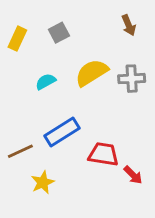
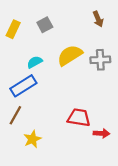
blue rectangle: (62, 132) -> (23, 86), moved
brown line: (20, 151) -> (15, 115), turned -36
red arrow: (133, 175) -> (101, 133), turned -42

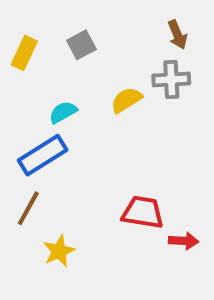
yellow semicircle: (70, 55) -> (126, 100), size x0.7
gray cross: (100, 60) -> (171, 80), moved

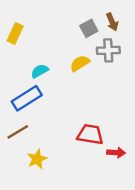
gray square: (81, 45) -> (89, 28), moved
brown line: (28, 208) -> (18, 132), turned 30

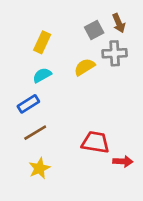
yellow rectangle: (15, 34) -> (42, 42), moved
blue rectangle: (27, 98) -> (28, 104), size x0.7
brown line: (18, 132) -> (35, 133), moved

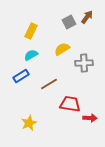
brown arrow: (119, 23) -> (87, 17), turned -120
gray cross: (115, 53) -> (84, 63), moved
brown line: (35, 133) -> (49, 84), moved

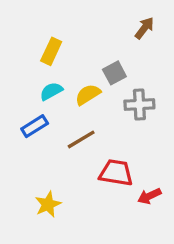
gray square: (69, 22) -> (114, 73), moved
yellow semicircle: (62, 49) -> (88, 95), moved
red arrow: (90, 118) -> (149, 196), turned 152

